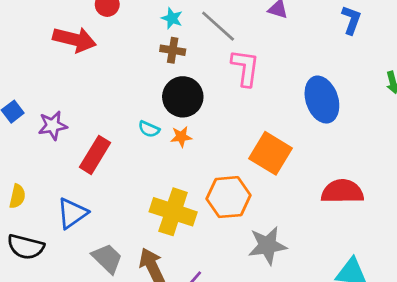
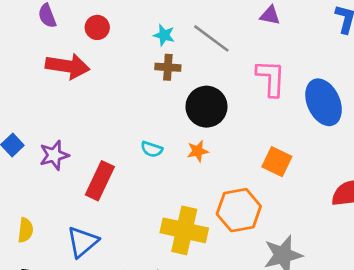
pink L-shape: (245, 68) -> (271, 78), moved
black circle: (183, 97) -> (206, 107), moved
orange star: (181, 137) -> (198, 151), moved
orange square: (271, 153) -> (277, 162), size x0.7

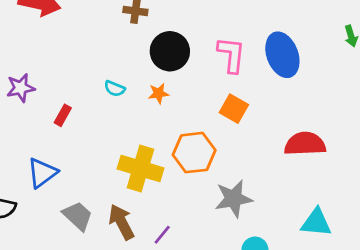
pink L-shape: (271, 78) -> (231, 55), moved
red rectangle: (100, 181) -> (63, 115), size x0.6

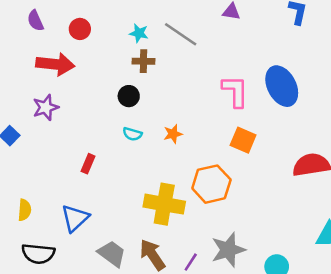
black circle: (170, 51) -> (129, 96), moved, size x0.6
purple star: (21, 88) -> (46, 107), moved
gray star: (233, 199) -> (228, 250), moved

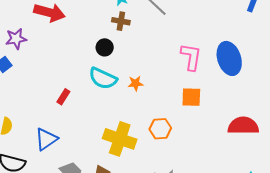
purple star: (46, 107) -> (16, 39), moved
cyan semicircle: (132, 134) -> (103, 78), size x1.8
orange square: (243, 140) -> (191, 97), turned -30
orange hexagon: (211, 184) -> (160, 129), size x0.7

